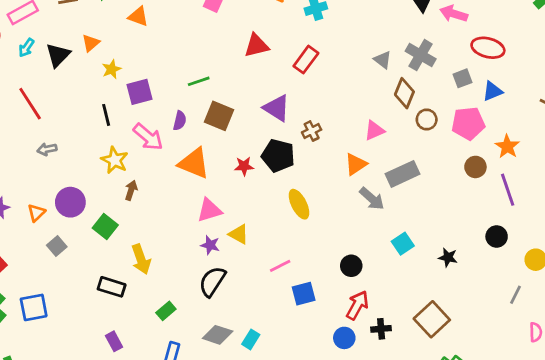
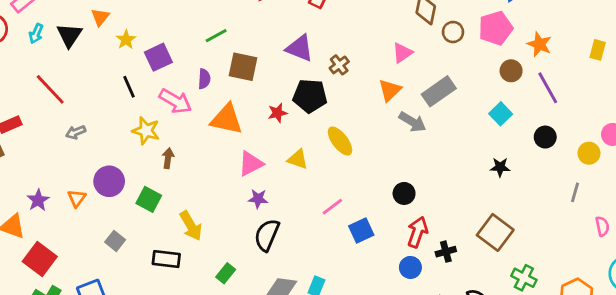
yellow triangle: (239, 234) -> (298, 159), moved
cyan square: (403, 244) -> (501, 114), moved
gray square: (57, 246) -> (115, 241), moved

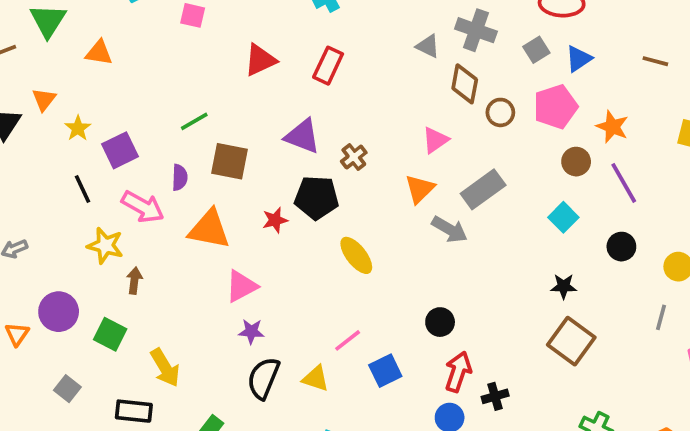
yellow triangle: (298, 159) -> (316, 378), moved
brown square: (495, 232) -> (571, 341), moved

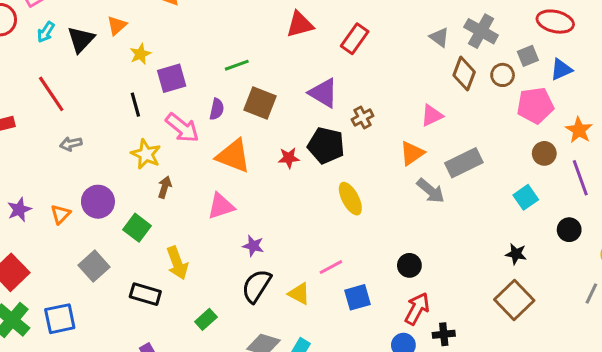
brown circle: (500, 112) -> (503, 75), moved
pink triangle: (241, 286) -> (221, 206), moved
gray square: (67, 389) -> (94, 266), size x1.4

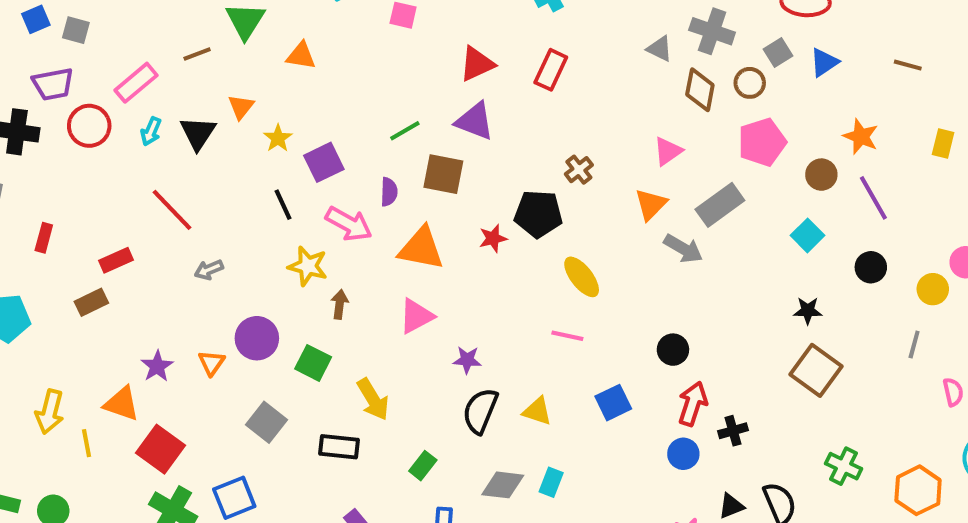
purple triangle: (323, 93) -> (475, 121), moved
pink pentagon: (535, 105) -> (762, 142), moved
pink line: (331, 267) -> (567, 336), moved, turned 50

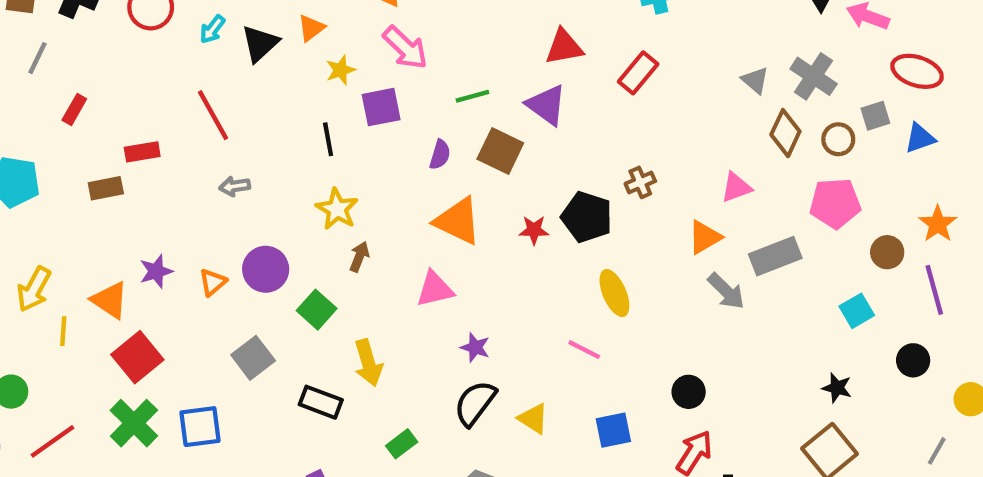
pink arrow: (349, 224) -> (405, 48), moved

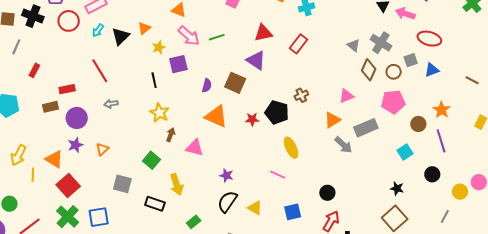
green line: (472, 96) -> (217, 37), moved
purple circle: (266, 269) -> (77, 118), moved
pink triangle: (435, 289) -> (195, 148), moved, turned 30
gray square: (253, 358) -> (122, 184), turned -36

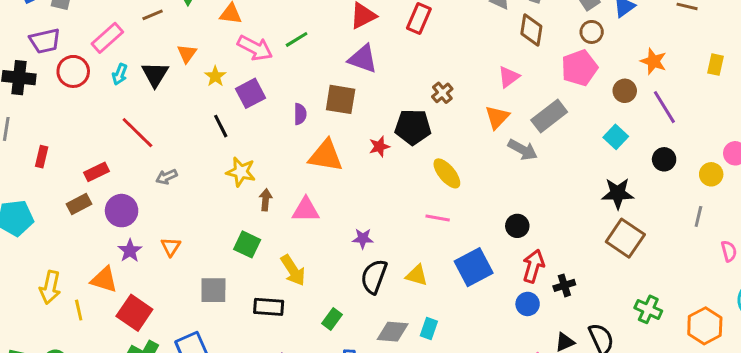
brown circle: (394, 72) -> (592, 32), moved
black star: (397, 188) -> (618, 193), size x1.5
blue square: (293, 212) -> (474, 267), size x1.4

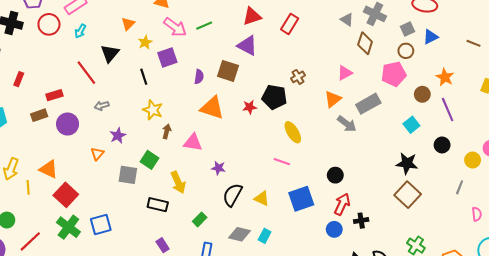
black triangle: (155, 74) -> (110, 53), moved
purple star: (363, 238) -> (218, 168), moved
purple star: (130, 251) -> (118, 136), moved
gray square: (213, 290) -> (128, 175), moved

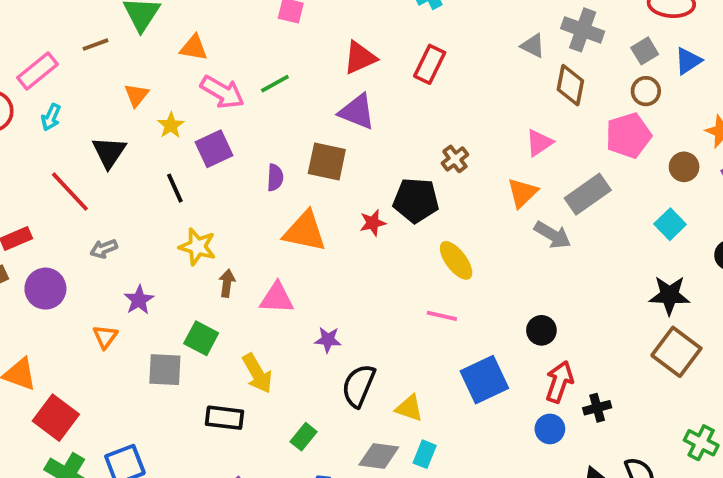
yellow triangle: (262, 198) -> (409, 408), moved

